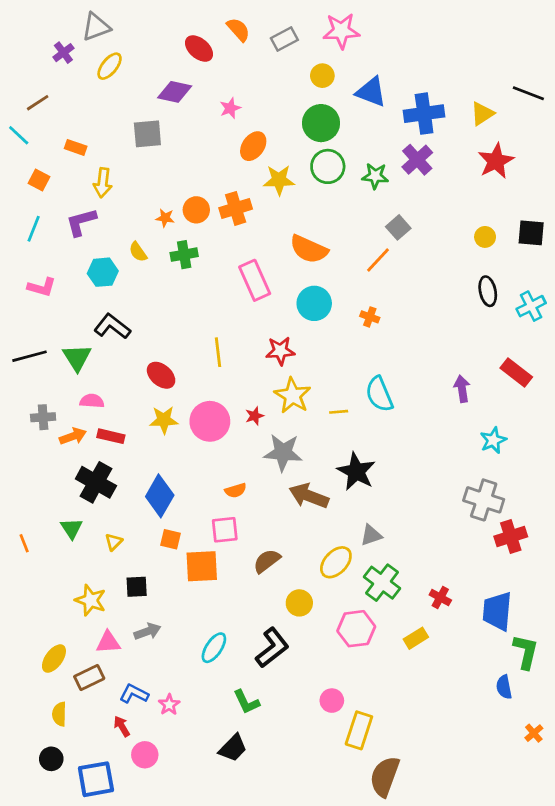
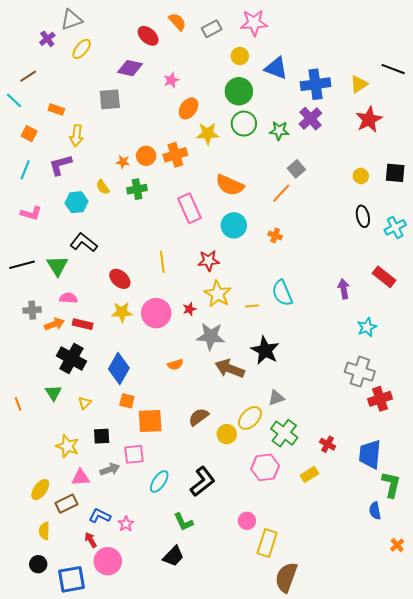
pink square: (225, 530) -> (134, 454), moved
yellow circle: (299, 603) -> (227, 434), moved
pink circle: (145, 755) -> (108, 561), size x1.4

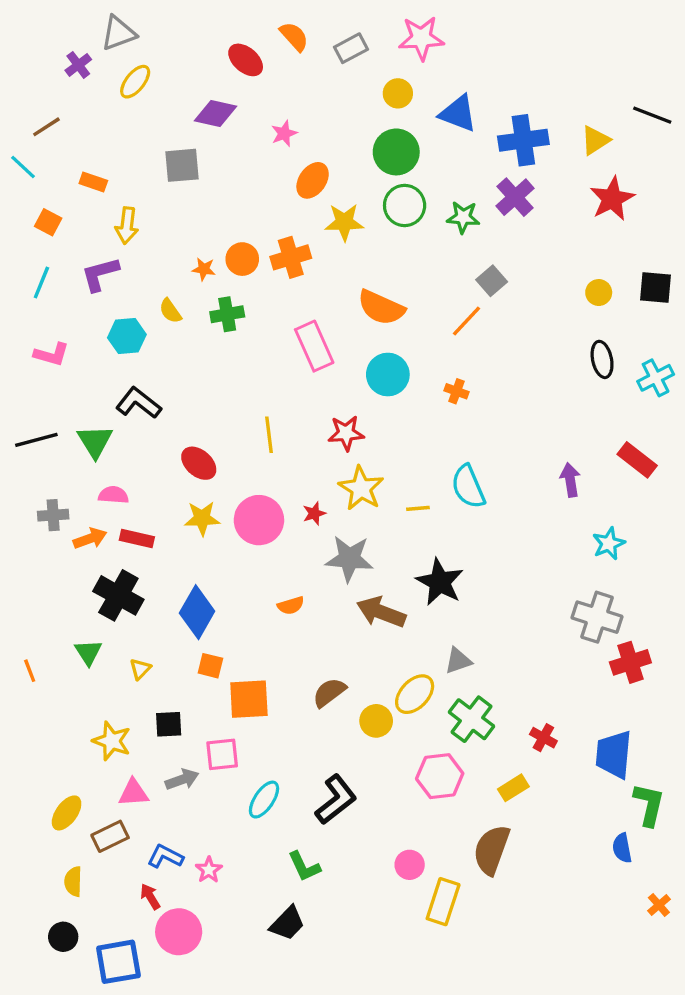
brown semicircle: (286, 577) -> (492, 850), moved

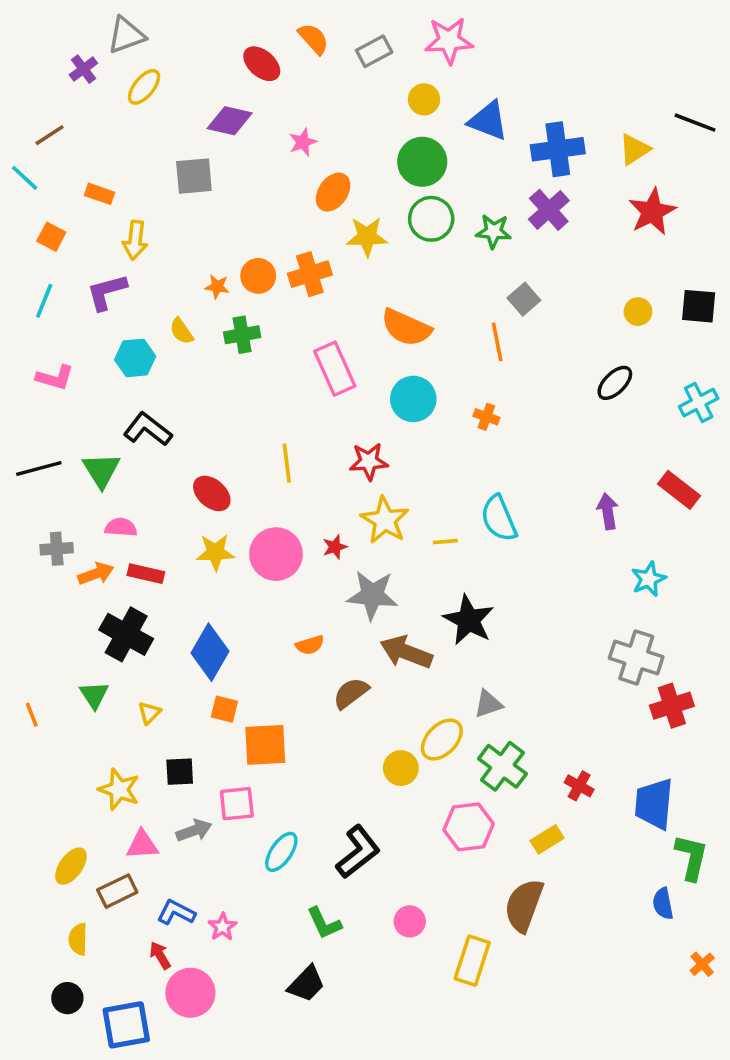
orange line: (466, 321) -> (497, 342), turned -54
black ellipse: (602, 359) -> (615, 383), moved, turned 57
brown semicircle: (329, 692) -> (351, 693), moved
pink circle: (410, 865) -> (410, 921), moved

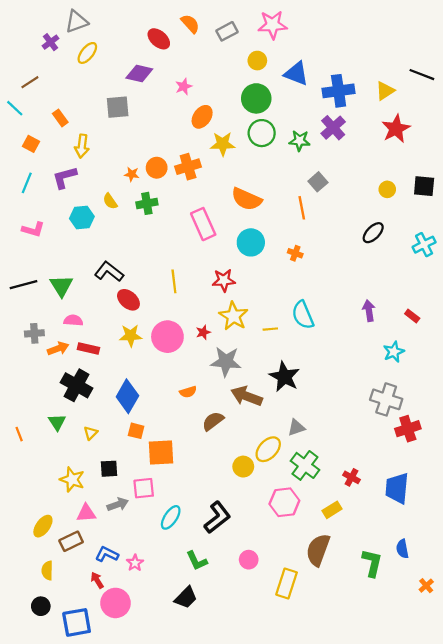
orange rectangle: (99, 194) -> (60, 118), turned 35
black L-shape: (148, 429) -> (109, 272), moved
red rectangle: (679, 490) -> (412, 316), moved, size x0.6
green L-shape: (691, 857) -> (372, 563), moved

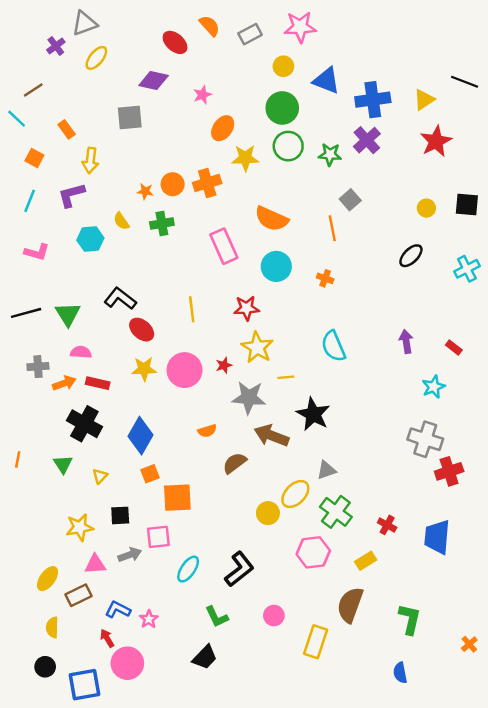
yellow line: (270, 329) -> (286, 377), moved
orange square: (136, 431) -> (150, 474), turned -35
orange line: (19, 434) -> (18, 459), moved, turned 32
yellow star: (72, 480) -> (80, 527), turned -30
blue semicircle: (402, 549) -> (400, 673), moved

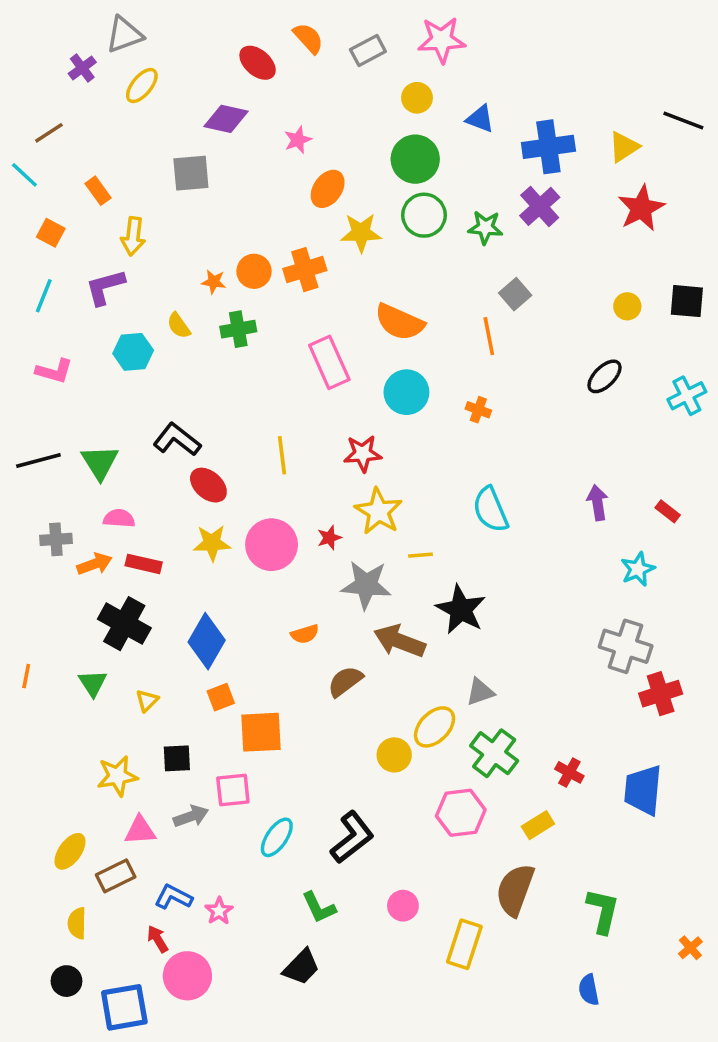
blue triangle: (326, 81) -> (480, 119), size x0.7

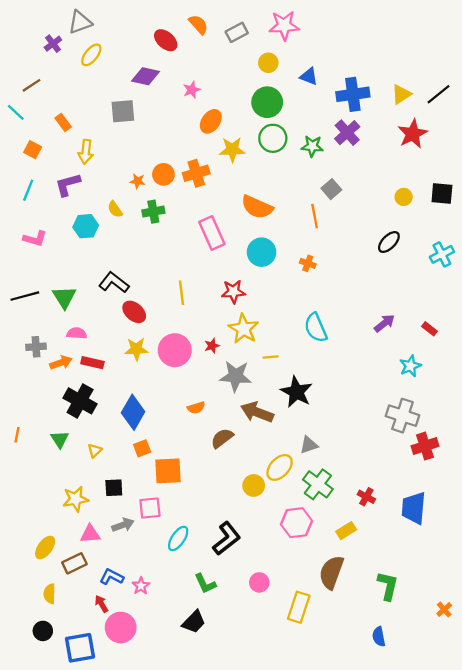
black line: (683, 121) -> (439, 94), moved, turned -60
purple arrow: (597, 503) -> (384, 323), turned 60

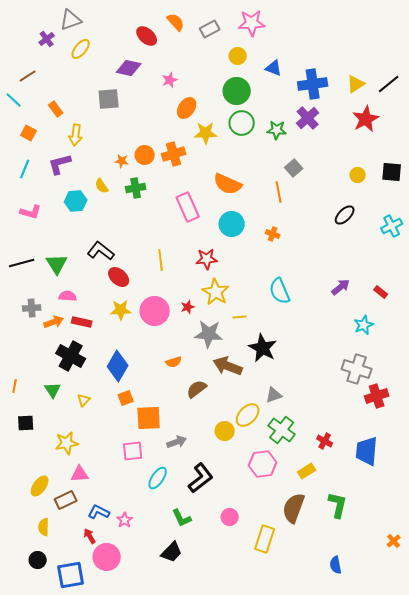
black square: (114, 488) -> (26, 423), moved
gray arrow: (123, 525) -> (177, 442), moved
green L-shape: (388, 586) -> (338, 505), moved

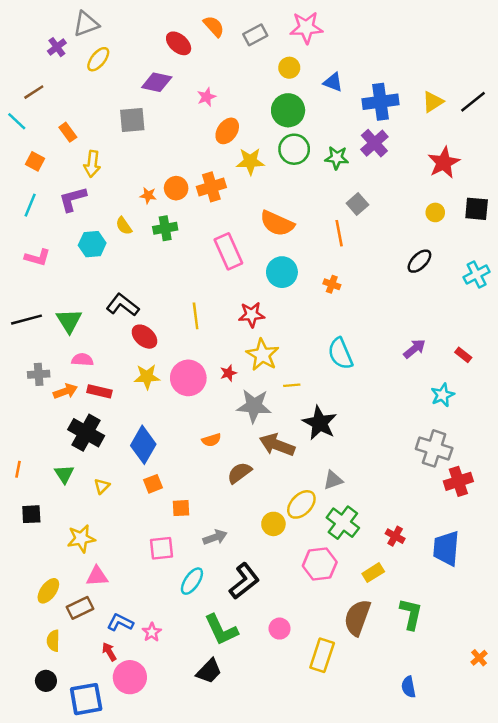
red star: (366, 119) -> (444, 163), moved
orange square: (149, 418) -> (181, 508), size x0.6
green L-shape: (182, 518) -> (221, 630), size x1.4

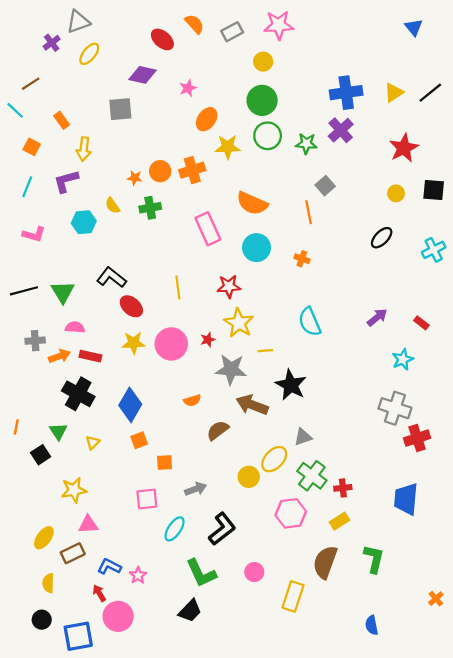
blue triangle: (333, 82) -> (414, 27), moved, turned 30
black square: (31, 514) -> (41, 455), moved, turned -30
red cross: (395, 536) -> (343, 488), moved, turned -35

